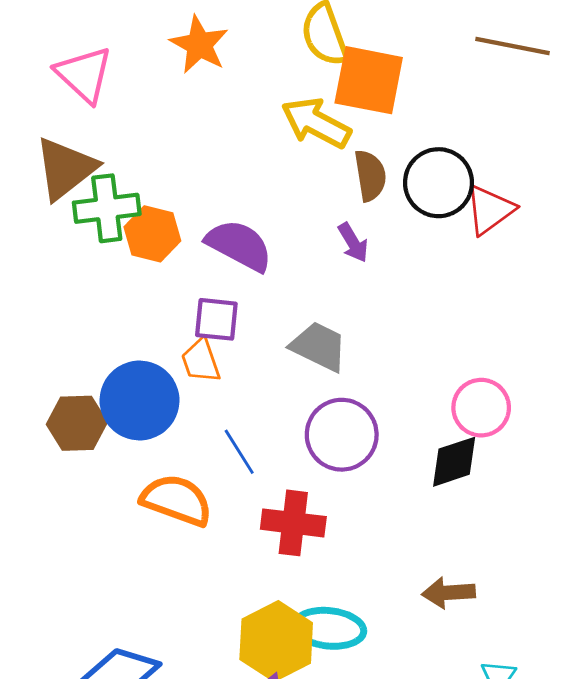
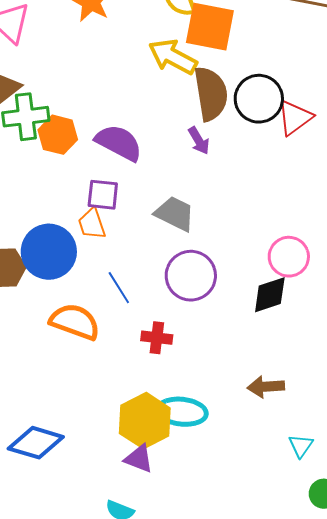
brown semicircle: (370, 176) -> (211, 94), size x1.5
red cross: (293, 523) -> (157, 338), size x0.7

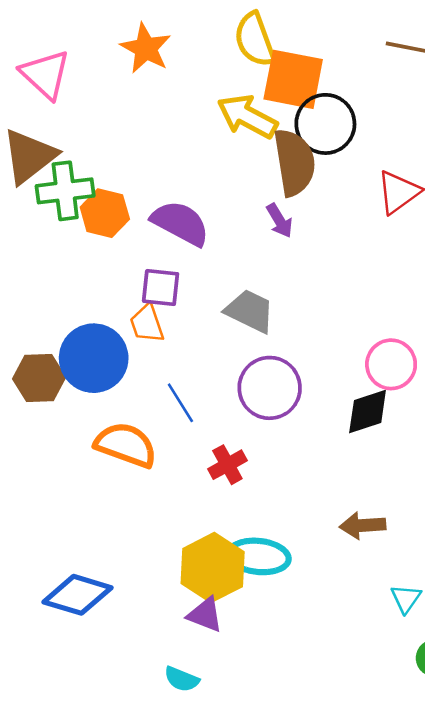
black circle: (259, 99) -> (325, 124), moved
red cross: (157, 338) -> (227, 465), turned -36

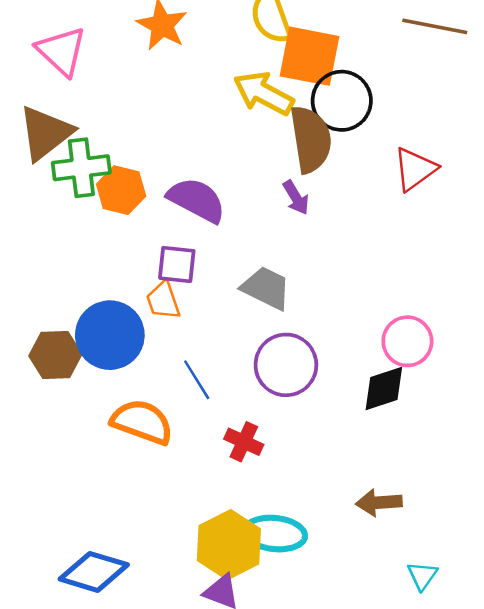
red cross: (227, 465) -> (244, 442), turned -36

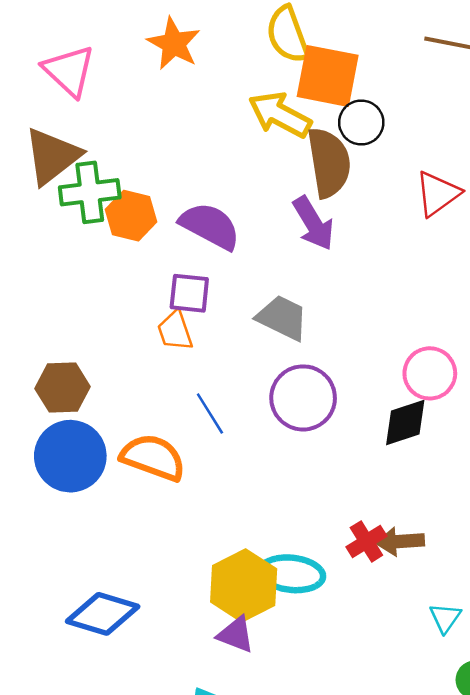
black circle: (342, 101) -> (361, 122), size x0.7
purple arrow: (296, 197) -> (313, 223), size x1.5
blue circle: (110, 335) -> (70, 456), moved
red cross: (244, 442) -> (366, 541), moved, turned 33

